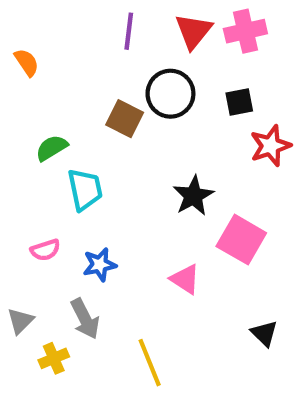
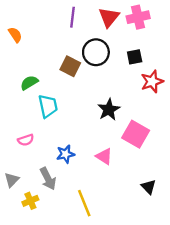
blue star: (100, 265) -> (66, 154), moved

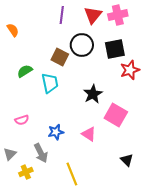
black square: (135, 57) -> (115, 49), size x1.5
cyan trapezoid: (48, 106) -> (50, 83), moved

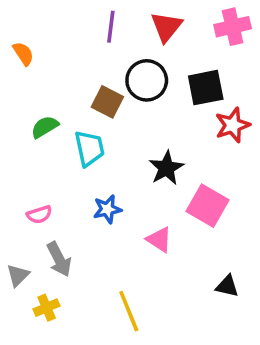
pink cross: (118, 15) -> (233, 27), moved
blue star: (56, 132) -> (107, 209), moved
gray arrow: (41, 153) -> (59, 259), moved
black triangle: (127, 160) -> (227, 286), turned -32

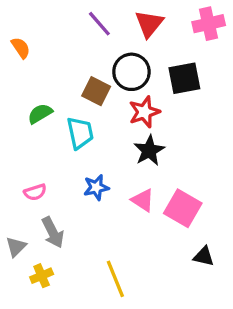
purple line: (111, 27) -> (99, 24), turned -48
red star: (233, 125) -> (144, 112), moved
pink square: (208, 206) -> (183, 208), moved
pink triangle: (159, 240) -> (143, 200), moved

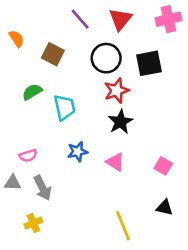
brown square: (96, 91) -> (53, 54), moved
pink square: (183, 208) -> (163, 166), moved, size x0.6
gray triangle: (16, 247) -> (13, 183), moved, turned 48
yellow line: (115, 279) -> (123, 226), moved

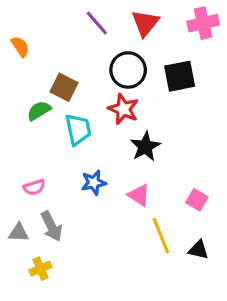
brown square: (53, 54) -> (64, 87), moved
red star: (117, 91) -> (123, 109), moved, turned -30
gray triangle: (13, 183) -> (19, 233), moved
yellow line: (123, 226) -> (161, 236), moved

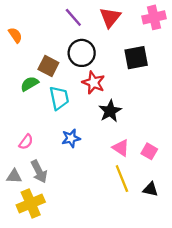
black circle: (128, 70) -> (82, 53), moved
pink semicircle: (34, 187) -> (26, 142), turned -35
pink triangle: (139, 195) -> (121, 148), moved
yellow cross: (41, 269) -> (31, 203), size x1.6

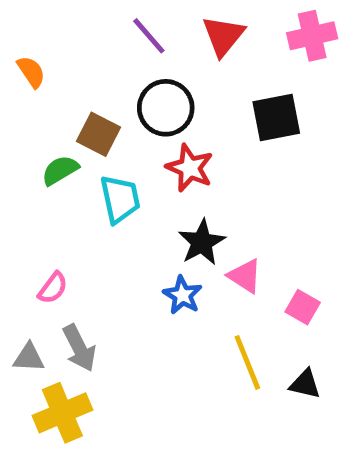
black star: (110, 111) -> (202, 242), moved
blue star: (71, 138) -> (182, 295), moved, turned -30
pink triangle: (121, 148) -> (245, 276), moved

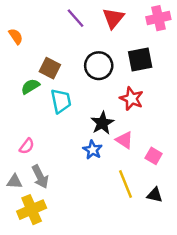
black circle: (166, 108) -> (99, 66), moved
red star: (190, 168) -> (132, 99), moved

